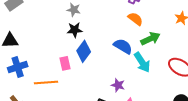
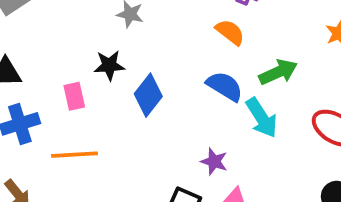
orange semicircle: (135, 19) -> (230, 32), moved
black star: (75, 30) -> (109, 65), moved
pink rectangle: (65, 63) -> (74, 96), moved

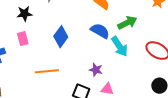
black star: (109, 65) -> (25, 14), moved
orange line: (74, 155) -> (47, 71), moved

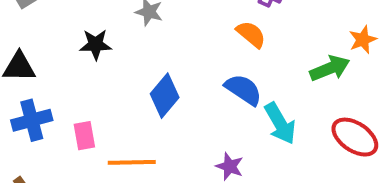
green arrow: (127, 23) -> (330, 68), moved
pink rectangle: (23, 39) -> (84, 136), moved

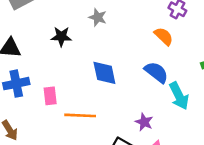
blue diamond: (165, 96) -> (104, 73), turned -56

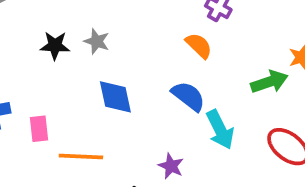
gray star: (98, 17) -> (97, 41), moved

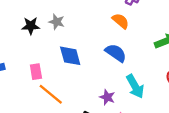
pink rectangle: (39, 129) -> (36, 72), moved
cyan arrow: (220, 130) -> (135, 86), moved
orange line: (81, 156) -> (51, 94), turned 40

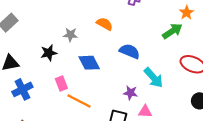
orange semicircle: (121, 21) -> (105, 24), moved
black star: (31, 26) -> (49, 53), moved

